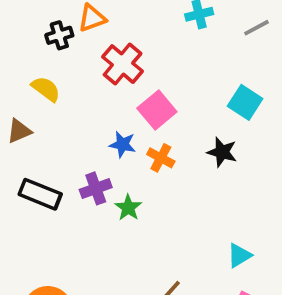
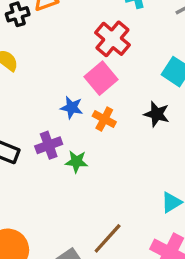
red cross: (123, 64) -> (112, 39), moved
green star: (128, 208) -> (76, 162), turned -30

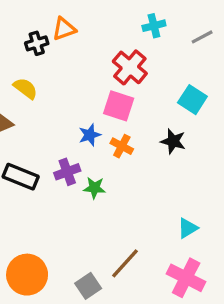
pink square: (101, 78) -> (119, 106), turned -32
blue star: (72, 108) -> (90, 135), turned -30

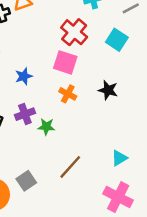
cyan square: (192, 100) -> (117, 40), moved
blue star: (90, 135) -> (24, 76), moved
brown line: (125, 263) -> (70, 167), moved
gray square: (88, 286) -> (26, 181), moved

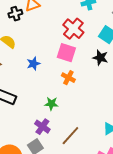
black star: (108, 90) -> (100, 58), moved
purple cross: (25, 114) -> (42, 127), moved, turned -35

